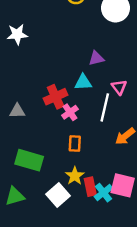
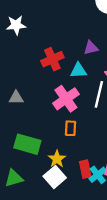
red cross: (56, 97) -> (52, 59), moved
pink cross: (70, 112) -> (66, 99), size x1.6
yellow star: (75, 176) -> (57, 159), moved

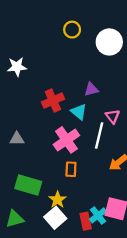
cyan triangle: (78, 70) -> (79, 112), turned 42
red rectangle: (85, 169) -> (86, 221), moved

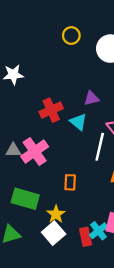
pink cross: (66, 140) -> (35, 151), moved

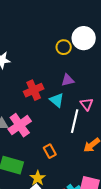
yellow circle: (71, 36) -> (64, 47), moved
orange rectangle: (70, 182) -> (50, 151), turned -32

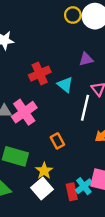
yellow circle: (64, 47) -> (73, 15), moved
purple triangle: (68, 80) -> (86, 59), moved

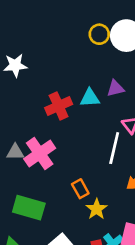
cyan triangle: (65, 85) -> (90, 98), moved, turned -42
yellow star: (44, 171) -> (97, 209), moved

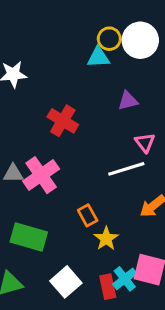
cyan triangle: (90, 98) -> (98, 57), moved
red cross: (59, 106) -> (63, 121), turned -35
white line: (114, 148) -> (126, 169), turned 60

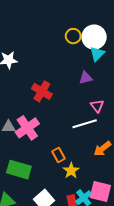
cyan triangle: (98, 57) -> (97, 54), moved, turned -42

